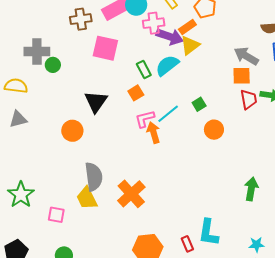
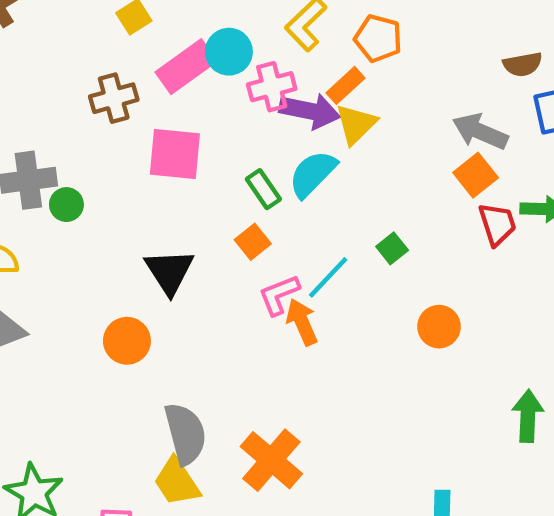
orange square: (242, 76) -> (476, 175), turned -30
orange circle: (214, 130) -> (439, 327), moved

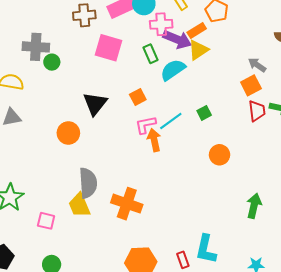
gray arrow: (480, 131) -> (257, 65), size x0.7
green rectangle: (263, 189) -> (150, 54), moved
orange cross: (271, 460) -> (127, 204), turned -32

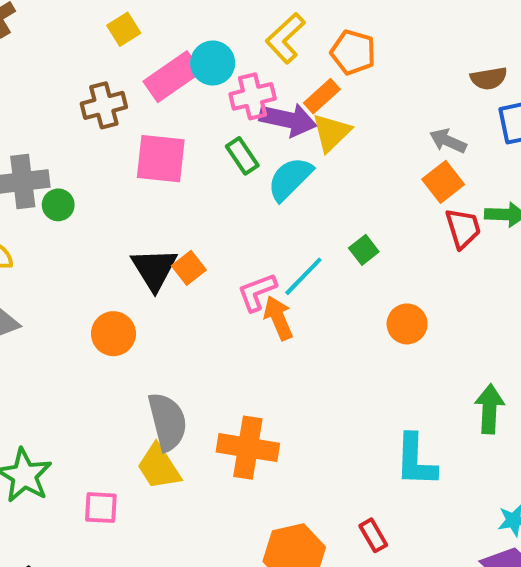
orange square: (138, 97) -> (189, 268), moved
cyan L-shape: (206, 249) -> (416, 460), moved

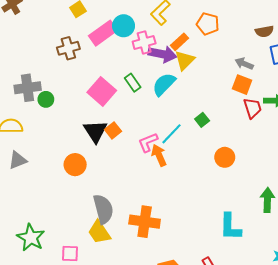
orange pentagon: (353, 52) -> (208, 24), moved
green rectangle: (242, 156) -> (133, 83), moved
pink square: (161, 159) -> (102, 91), moved, turned 36
orange square: (443, 182) -> (242, 85), turned -30

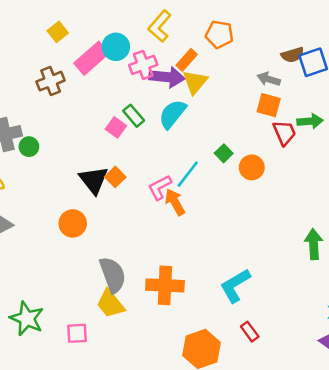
brown semicircle: (264, 31) -> (293, 55), moved
pink square: (102, 91) -> (116, 127), moved, size x0.6
orange circle: (225, 157) -> (252, 167), moved
cyan L-shape: (230, 227) -> (235, 286), moved, turned 64

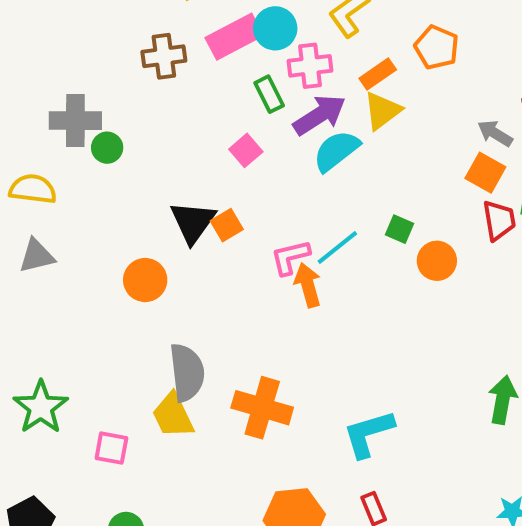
purple arrow: (167, 77) -> (320, 115), moved, turned -52
green rectangle: (134, 116) -> (269, 94), moved
green square: (224, 153) -> (400, 229), turned -36

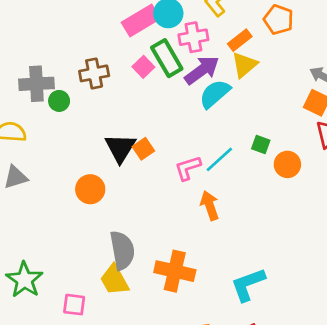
brown cross: (164, 56) -> (94, 73), moved
green rectangle: (269, 94) -> (167, 58), size x1.5
pink square: (246, 150) -> (143, 67), moved
orange arrow: (308, 285) -> (210, 205), moved

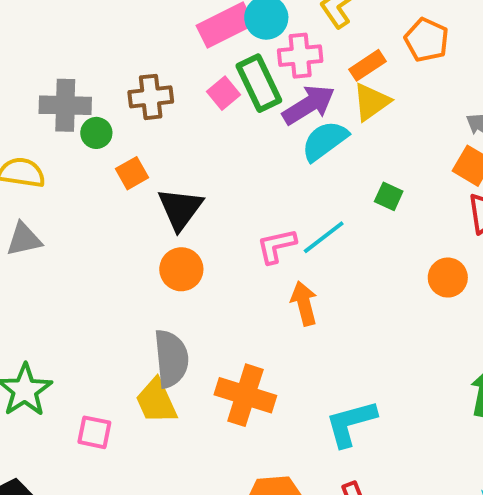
green square: (261, 144) -> (389, 196), moved
orange square: (143, 149) -> (132, 173), moved
orange circle: (287, 164) -> (448, 278), moved
orange circle: (90, 189) -> (181, 269), moved

